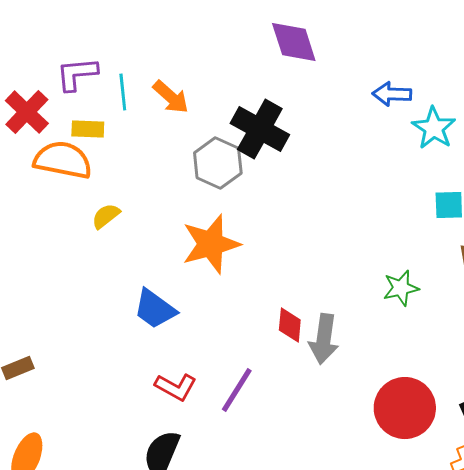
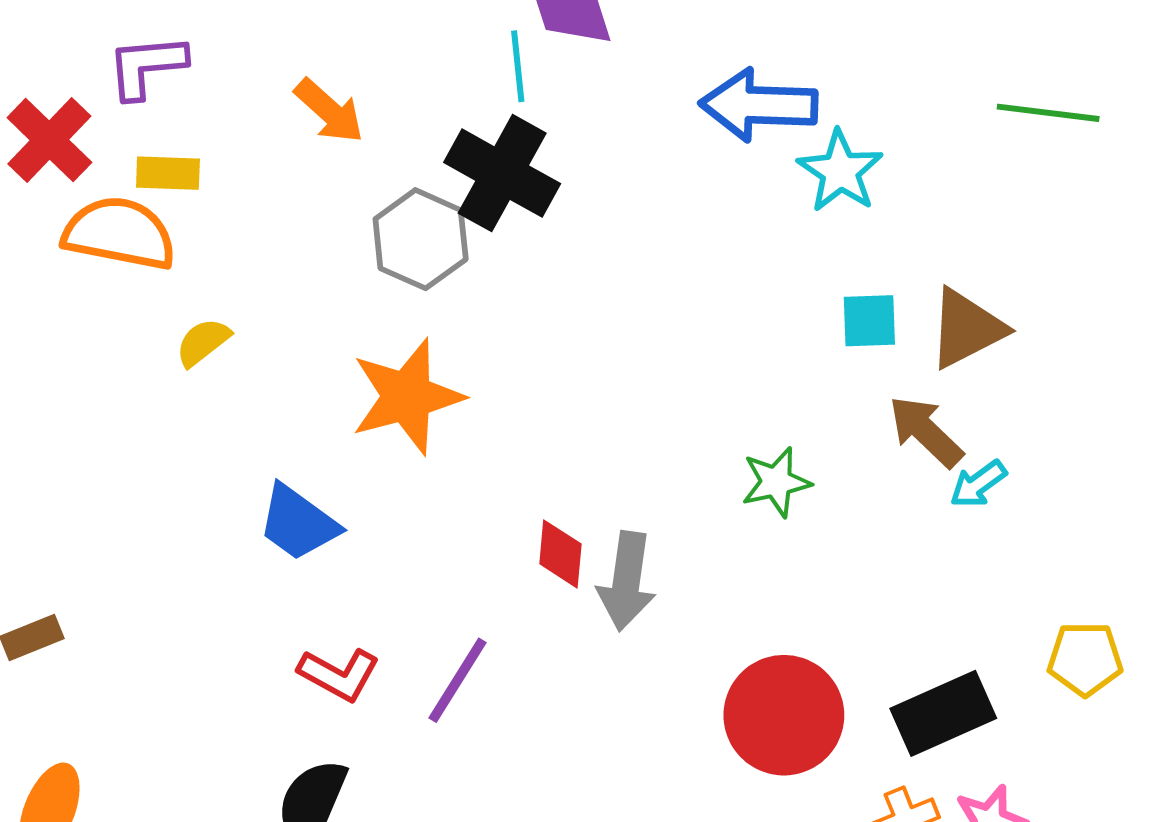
cyan line: (123, 92) -> (518, 66), moved
blue arrow: (392, 94) -> (759, 105), size x1.5

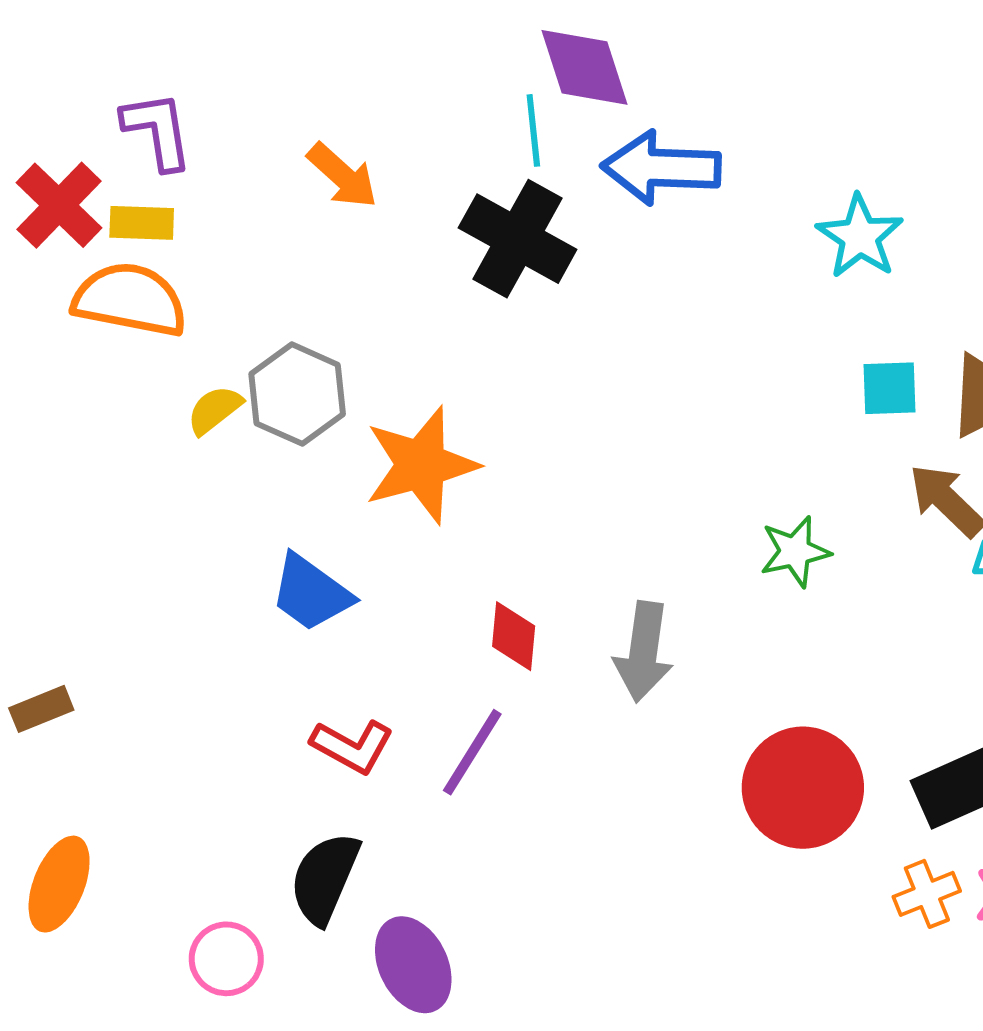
purple L-shape: (147, 66) -> (157, 130), turned 86
blue arrow: (759, 105) -> (661, 168), moved
yellow rectangle: (168, 173) -> (142, 223), moved
gray hexagon: (421, 239) -> (297, 394), moved
red diamond: (560, 554) -> (514, 636), moved

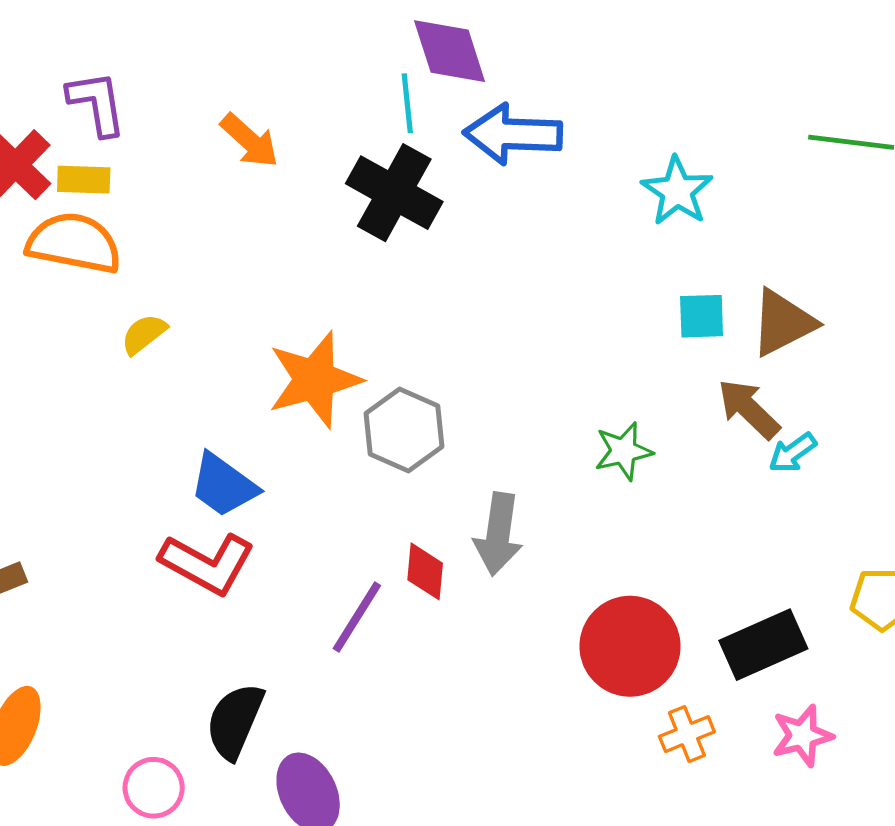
gray hexagon: (297, 394) -> (404, 430), moved
red diamond: (514, 636) -> (425, 571), moved
red L-shape: (352, 746) -> (207, 563), moved, size x1.4
orange cross: (927, 894) -> (687, 734), moved

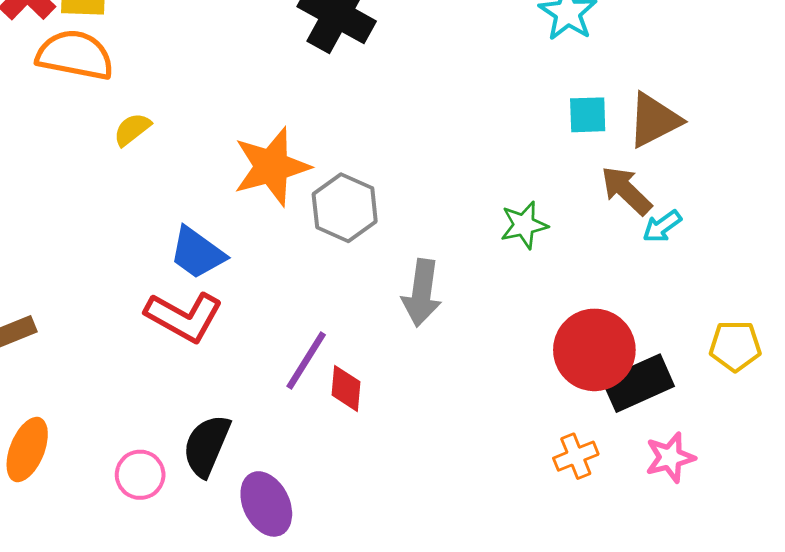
red diamond: (425, 571) -> (346, 388), moved
red circle: (630, 646) -> (594, 350), moved
pink circle: (154, 788) -> (140, 475), moved

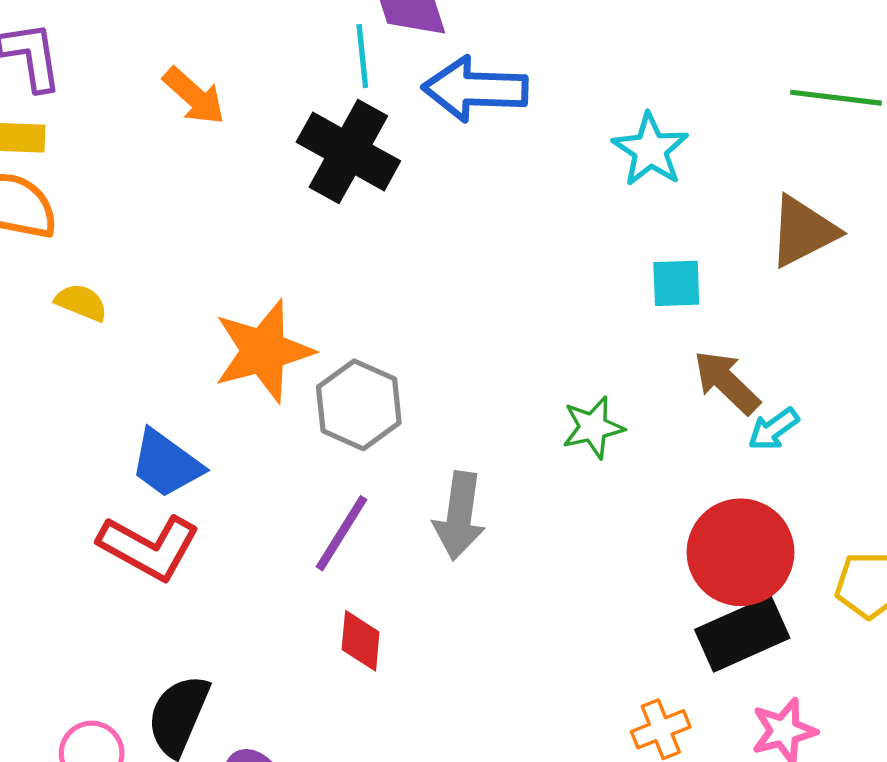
brown triangle: (654, 120) -> (803, 231), moved
yellow semicircle: (132, 129) -> (81, 302), turned 60
red circle: (594, 350) -> (741, 552), moved
purple line: (306, 361) -> (341, 533), moved

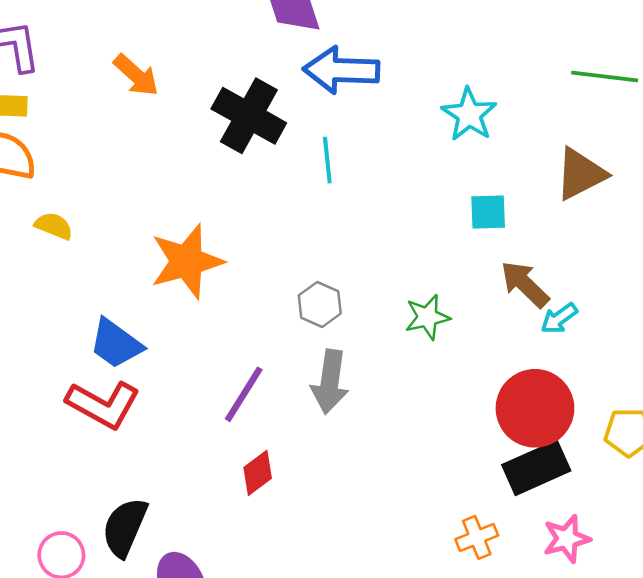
cyan line: (362, 56) -> (327, 160), moved
gray hexagon: (359, 405) -> (320, 304), moved, size x0.7
red diamond: (361, 641) -> (258, 473), turned 48

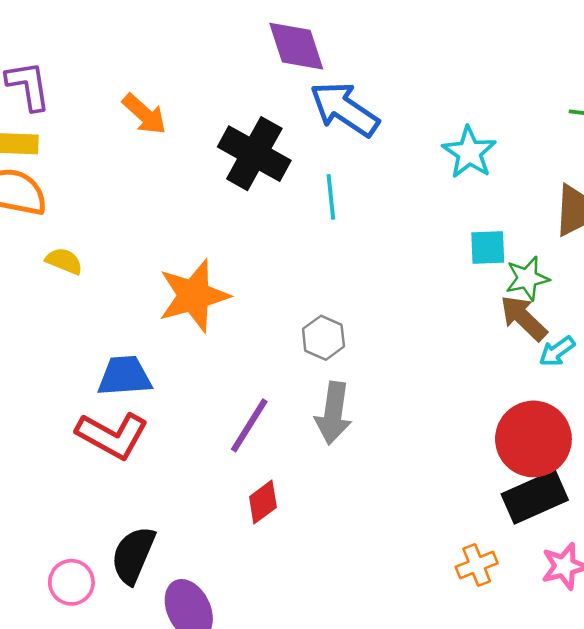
blue arrow: (341, 70) -> (344, 109), turned 32
green star: (427, 317) -> (527, 278), moved
blue trapezoid: (116, 344) -> (125, 376), turned 140

